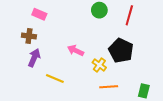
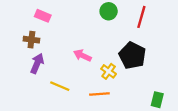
orange line: (109, 87) -> (99, 94), moved

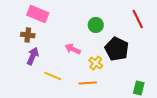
green circle: (109, 11) -> (96, 25), moved
pink rectangle: (43, 16) -> (38, 14), size x1.5
red line: (141, 17) -> (138, 19), moved, turned -42

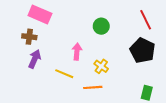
pink arrow: (73, 49) -> (77, 52), turned 70
black pentagon: (117, 49) -> (142, 50), moved
yellow line: (53, 76) -> (64, 74), moved

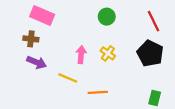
green circle: (101, 26) -> (107, 17), moved
purple arrow: (35, 59) -> (36, 62), turned 90
yellow cross: (101, 66) -> (108, 53), moved

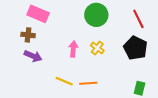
green circle: (107, 17) -> (96, 15), size x1.5
yellow line: (68, 78) -> (64, 81), moved

